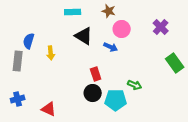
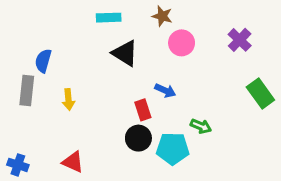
blue arrow: (111, 47) -> (165, 90), moved
yellow arrow: (51, 53) -> (68, 99), moved
blue cross: (18, 99) -> (18, 165), moved, turned 32

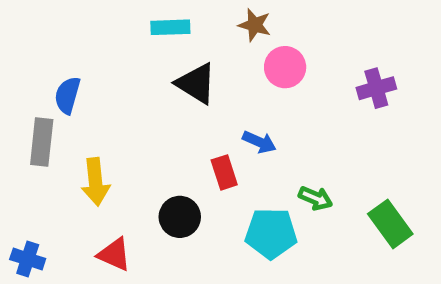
purple cross: (240, 40) -> (376, 88), moved, turned 30
green rectangle: (260, 93) -> (390, 224), moved
yellow arrow: (68, 99) -> (96, 182), moved, size x1.4
black circle: (138, 138) -> (180, 217), moved

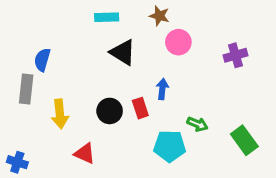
blue arrow: (259, 142) -> (162, 89), turned -108
black circle: (180, 217) -> (110, 111), moved
red triangle: (114, 254) -> (85, 153), moved

